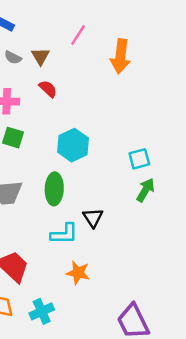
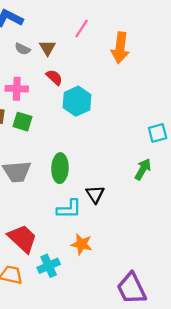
cyan hexagon: (73, 145) -> (77, 101), moved
cyan square: (139, 159) -> (158, 133), moved
cyan cross: (42, 311) -> (49, 266), moved

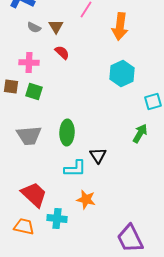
cyan hexagon: (77, 101) -> (122, 74), moved
cyan cross: (49, 266) -> (57, 218), turned 30

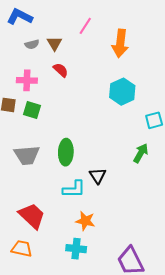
gray semicircle: (34, 28) -> (32, 44), turned -40
cyan cross: (57, 218) -> (76, 249), moved

